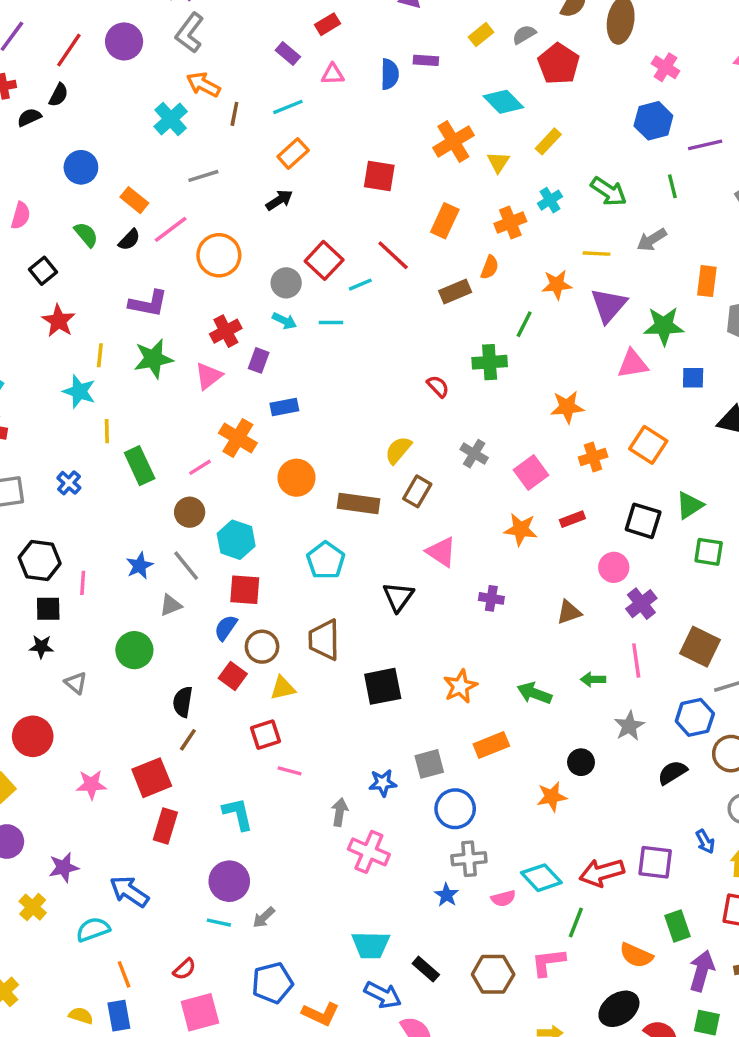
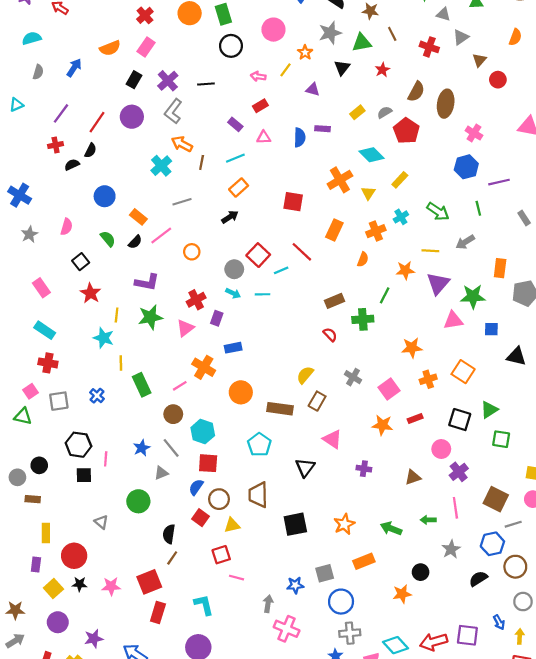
orange circle: (219, 255) -> (192, 252), size x0.6
brown rectangle: (455, 291) -> (334, 301), moved
black star: (41, 647) -> (80, 584), moved

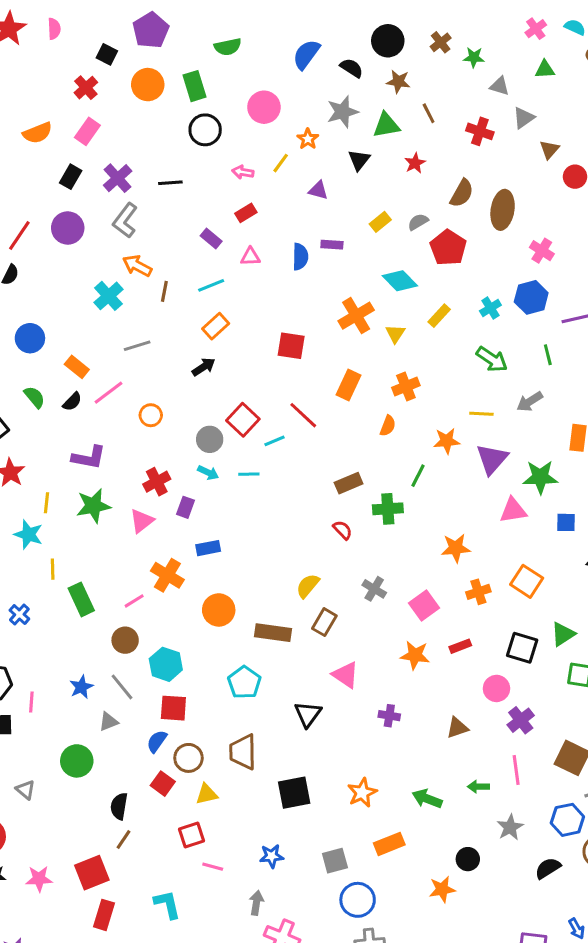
cyan cross: (401, 217) -> (490, 308), moved
blue star: (295, 585) -> (272, 856), moved

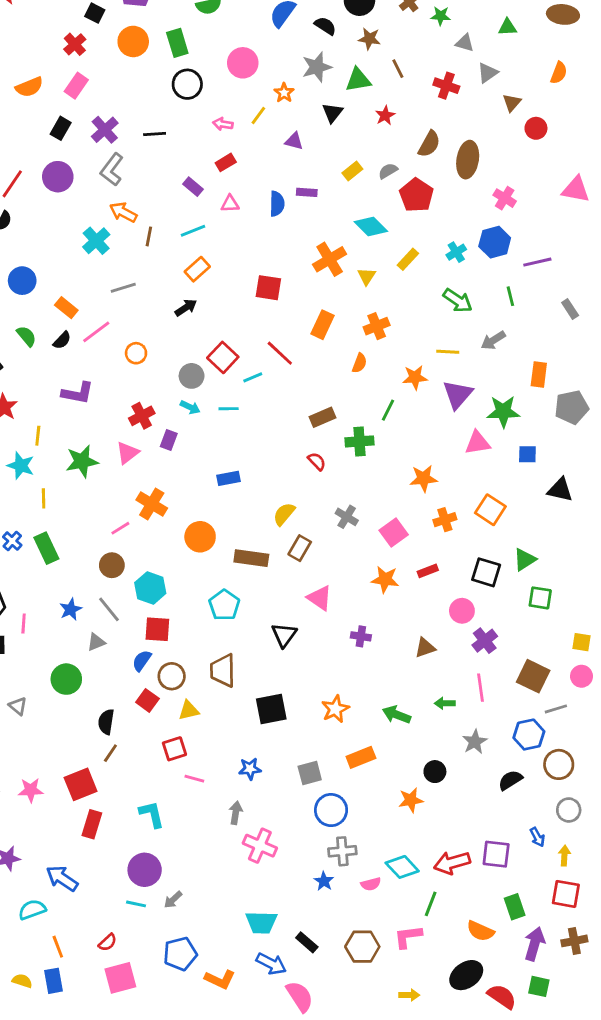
green star: (93, 506) -> (82, 461), moved
blue rectangle: (208, 548) -> (229, 478), moved
green rectangle: (81, 599) -> (46, 548), moved

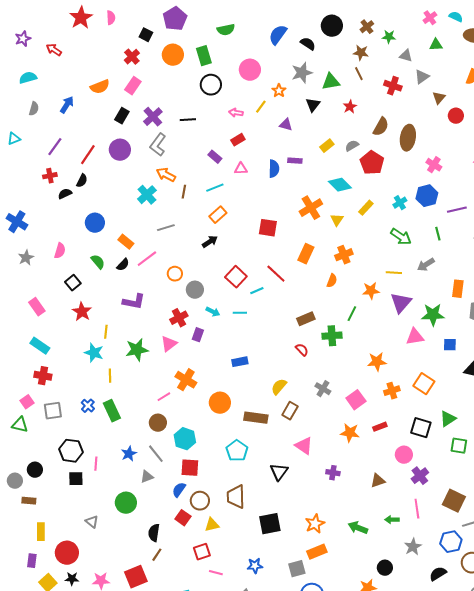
brown star: (369, 39) -> (361, 53), moved
gray circle: (192, 376) -> (195, 290), moved
orange rectangle: (361, 757) -> (317, 552), moved

